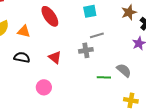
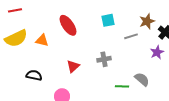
gray line: (97, 35) -> (131, 36), moved
black semicircle: (22, 57) -> (34, 75), moved
red triangle: (55, 57) -> (73, 66), turned 40

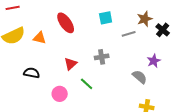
purple star: (157, 52) -> (154, 61), moved
green line: (122, 86) -> (87, 84), moved, turned 40

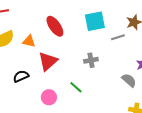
cyan square: (106, 18) -> (95, 21), size x1.5
red triangle: (71, 64) -> (48, 61), moved, size x1.5
black semicircle: (32, 73) -> (21, 76), turned -35

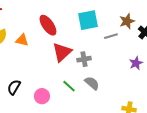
red triangle: (48, 61) -> (62, 52), moved
black semicircle: (21, 76) -> (14, 87), moved, turned -35
gray semicircle: (129, 80) -> (92, 83), moved

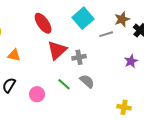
cyan square: (88, 20) -> (83, 18), turned -30
orange triangle: (22, 40) -> (14, 55), moved

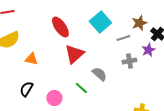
gray cross: (79, 57) -> (129, 61), moved
purple star: (131, 61) -> (148, 50), moved
gray semicircle: (87, 81) -> (99, 74), moved

